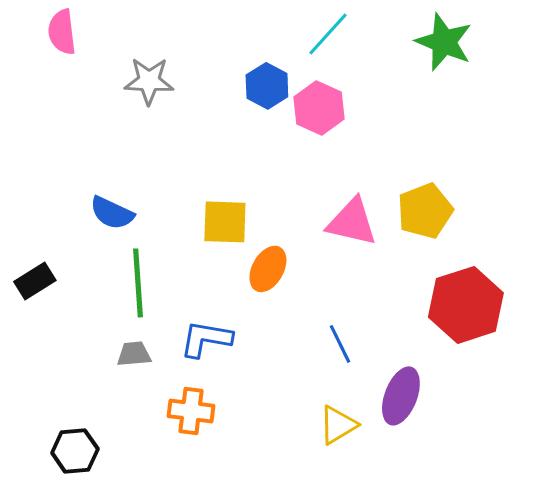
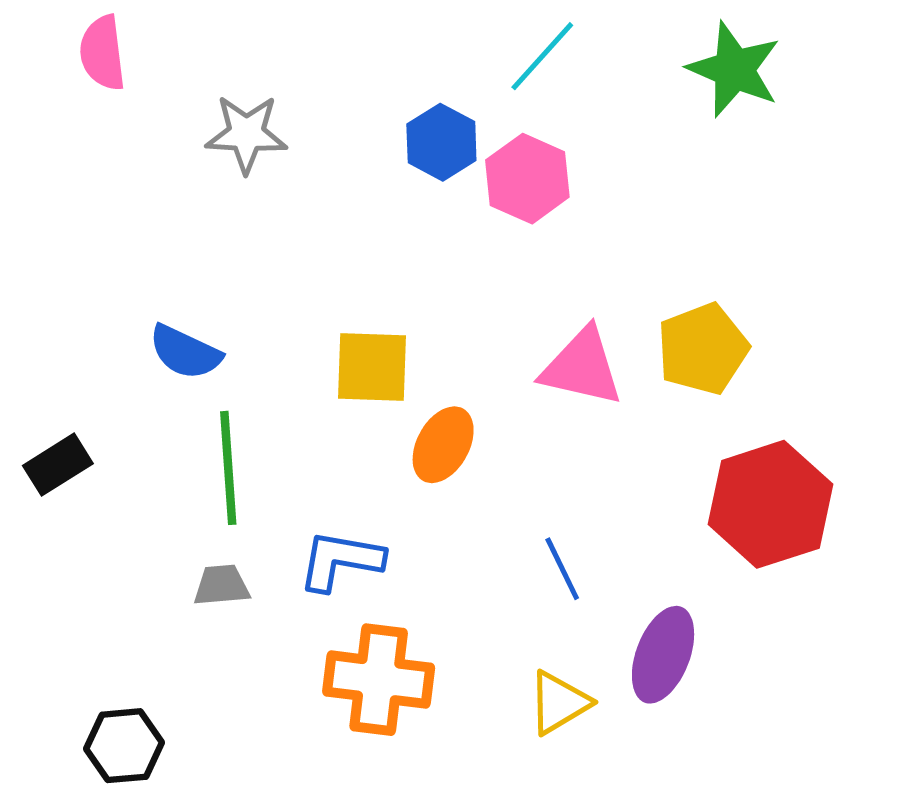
orange cross: (191, 411) -> (379, 680), moved, size x1.4

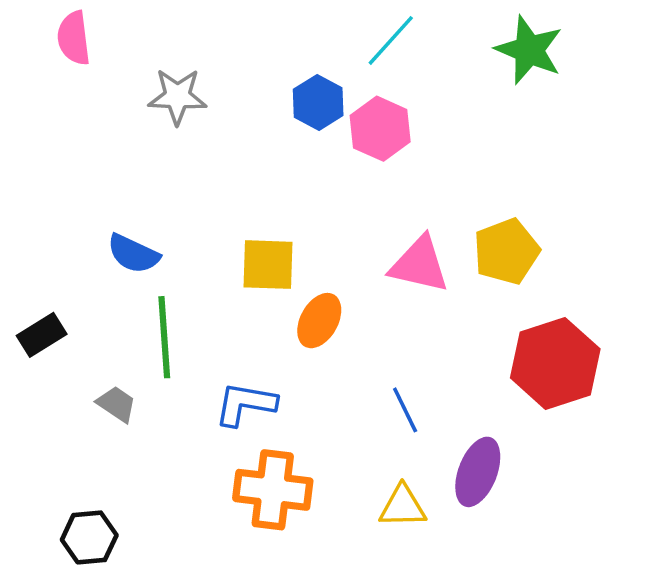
gray trapezoid: (222, 585) -> (117, 404), moved, turned 39
yellow triangle: (559, 703) -> (403, 506), turned 30

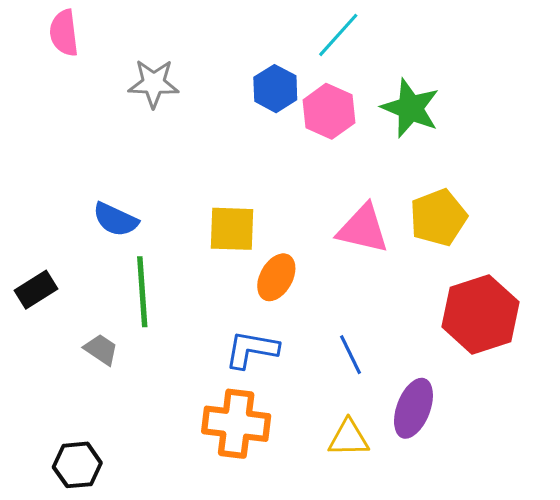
green star: (529, 50) -> (410, 108), moved
blue L-shape: (245, 404) -> (252, 349), moved

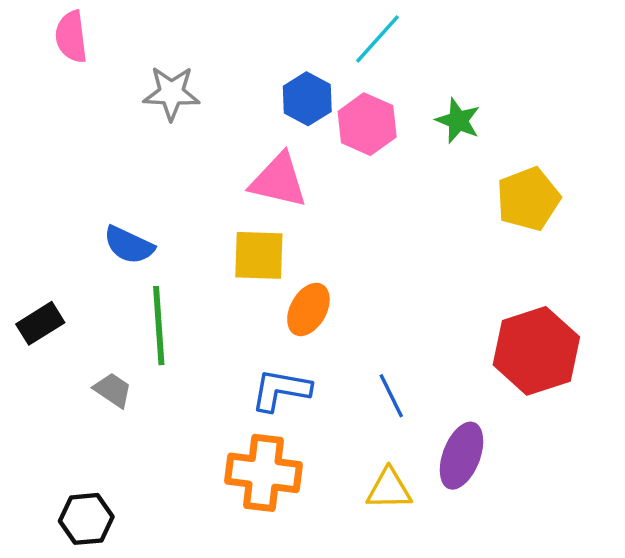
green star: (410, 108) -> (458, 121), size x0.7
yellow pentagon: (438, 217) -> (528, 199), moved
pink triangle: (363, 229) -> (278, 181), moved

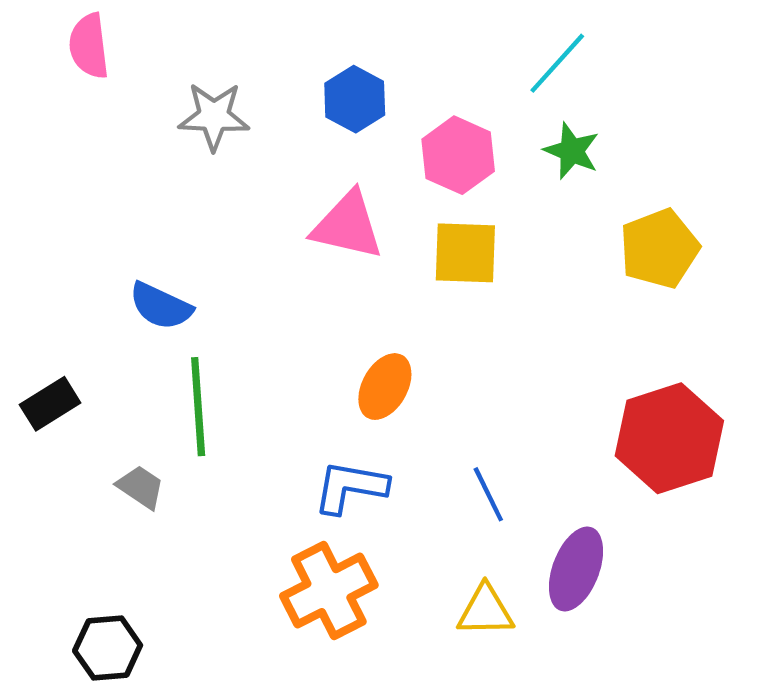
cyan line: (377, 39) -> (557, 63), moved
blue hexagon: (307, 99) -> (355, 99), moved
yellow square: (259, 255) -> (465, 253), moved
orange cross: (264, 473) -> (329, 591), turned -34

